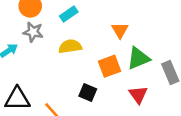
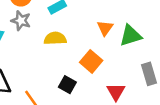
green triangle: (138, 58) -> (131, 36), moved
orange square: (110, 66) -> (91, 61), turned -35

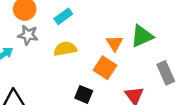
orange triangle: (105, 28) -> (115, 43), moved

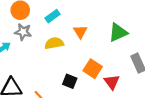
orange triangle: (115, 43) -> (80, 32), moved
orange square: (105, 68) -> (93, 69), moved

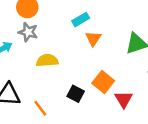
cyan rectangle: (52, 16) -> (81, 20), moved
yellow semicircle: (54, 43) -> (47, 60), moved

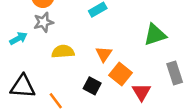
gray star: (28, 32) -> (43, 22), turned -30
orange triangle: (93, 38) -> (104, 54), moved

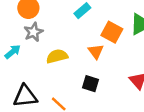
orange square: (121, 74) -> (112, 32), moved

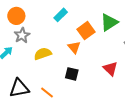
orange square: (112, 32) -> (86, 31), turned 30

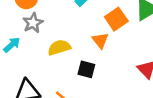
black square: (72, 74) -> (86, 69), moved

